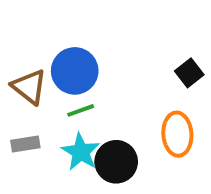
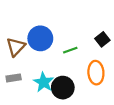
brown triangle: (29, 87) -> (16, 47), turned 36
green line: (81, 110) -> (70, 50), moved

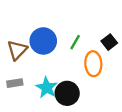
green line: (70, 50) -> (75, 42), moved, turned -40
orange ellipse: (96, 73) -> (93, 64), moved

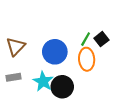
blue circle: (43, 41) -> (55, 52), moved
green line: (75, 42) -> (86, 39), moved

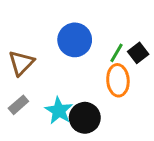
blue circle: (55, 52) -> (75, 40), moved
gray rectangle: (13, 77) -> (18, 105), turned -32

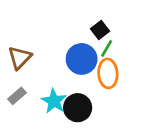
blue circle: (75, 40) -> (82, 59), moved
black square: (138, 53) -> (100, 30), moved

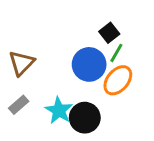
orange ellipse: (108, 73) -> (118, 80), turned 44

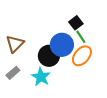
green line: (116, 53) -> (81, 37), turned -64
black circle: (85, 118) -> (49, 56), moved

